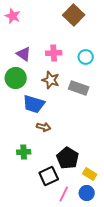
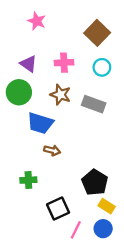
brown square: (74, 15) -> (97, 33), moved
pink star: (13, 16) -> (37, 21), moved
black pentagon: (68, 158) -> (95, 182), moved

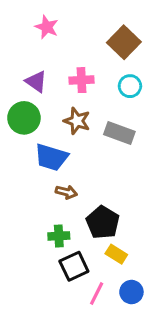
green cross: (28, 180) -> (59, 236), moved
black pentagon: (95, 182) -> (103, 222), moved
yellow rectangle: (107, 206) -> (116, 254), moved

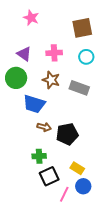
brown square: (124, 42) -> (82, 28), turned 35
black pentagon: (103, 222) -> (67, 134), moved, turned 30
blue circle: (131, 292) -> (83, 186), moved

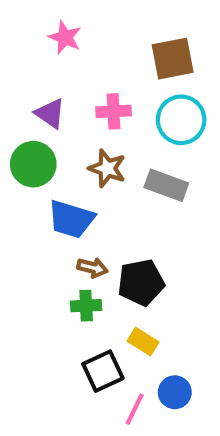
cyan circle: (86, 57) -> (181, 120), size x1.5
green cross: (39, 156) -> (86, 306), moved
yellow rectangle: (77, 168) -> (143, 342), moved

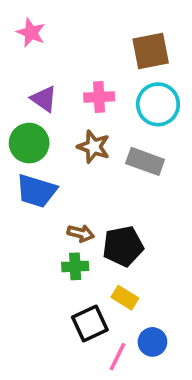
pink star: (65, 37) -> (31, 33), moved
blue trapezoid: (71, 219) -> (36, 191), moved

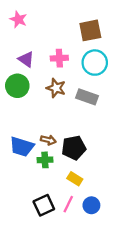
blue trapezoid: (36, 191) -> (22, 147), moved
black square: (90, 324) -> (44, 205), moved
pink line: (117, 357) -> (68, 204), moved

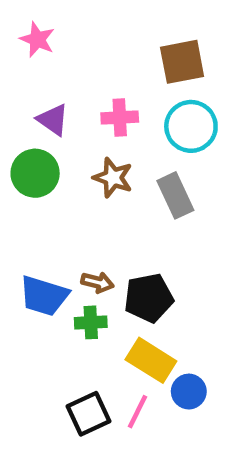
gray rectangle: (87, 97) -> (175, 195), turned 45
yellow rectangle: (75, 179) -> (151, 360), size x1.5
blue circle: (91, 205) -> (189, 392), moved

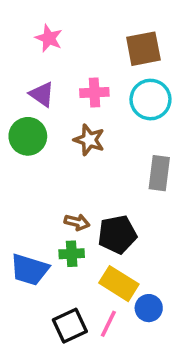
pink star: (37, 40) -> (49, 38), moved
gray rectangle: (175, 195) -> (159, 173), moved, turned 32
blue trapezoid: (44, 296) -> (30, 269), moved

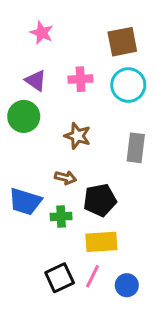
brown star: (89, 140) -> (77, 136), moved
brown arrow: (77, 222) -> (66, 178), moved
blue trapezoid: (30, 269) -> (25, 202), moved
yellow rectangle: (119, 284) -> (101, 242), turned -36
blue circle: (149, 308) -> (127, 285), moved

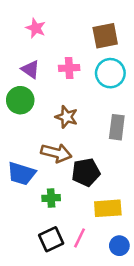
brown arrow: (66, 178) -> (56, 153), size x1.6
green cross: (61, 216) -> (51, 198), moved
yellow rectangle: (101, 242) -> (108, 208), moved
blue circle: (127, 285) -> (119, 246), moved

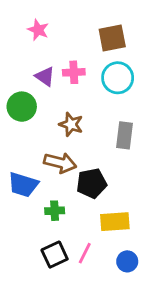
purple triangle: (31, 69) -> (45, 76), moved

